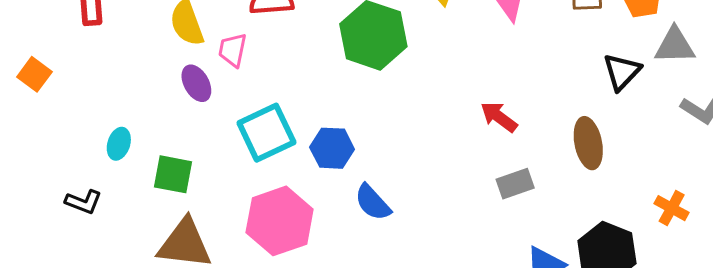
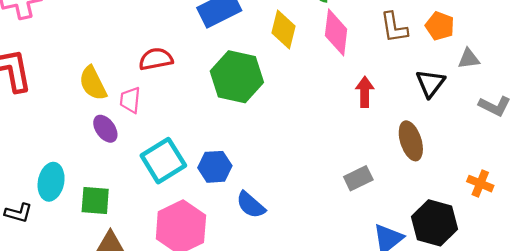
gray triangle: (675, 46) -> (469, 59), size x0.7
red arrow: (499, 117) -> (365, 92), moved, turned 60
cyan ellipse: (119, 144) -> (51, 182), size x1.5
black L-shape: (83, 202) -> (18, 213), moved

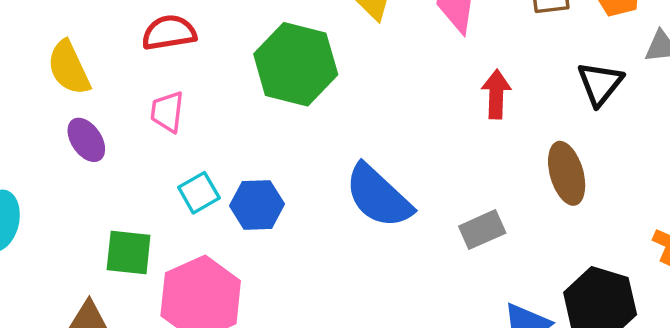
pink trapezoid: (130, 100) -> (167, 112), moved
cyan square: (163, 161) -> (199, 193), moved, size x0.6
green square: (95, 201) -> (129, 252), moved
blue semicircle: (251, 205) -> (378, 196), moved, size x1.5

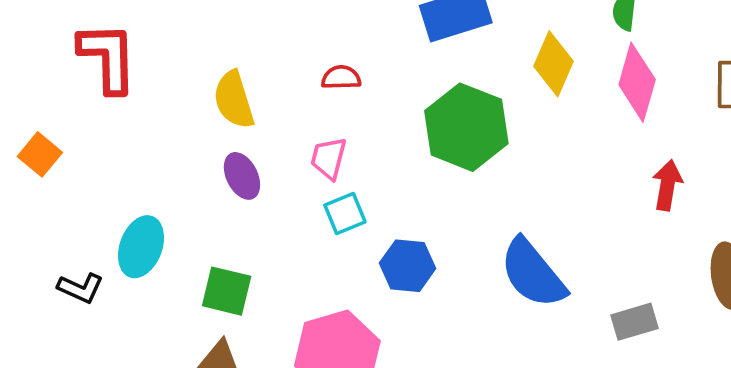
red semicircle: (169, 33) -> (341, 78), size x0.7
cyan square: (199, 193) -> (345, 214), moved
green square: (129, 252) -> (227, 291), moved

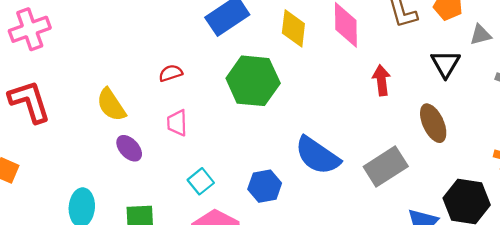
cyan square: (345, 214) -> (201, 181), moved
blue hexagon: (408, 266) -> (265, 186), moved
gray rectangle: (634, 322) -> (386, 167), size x1.5

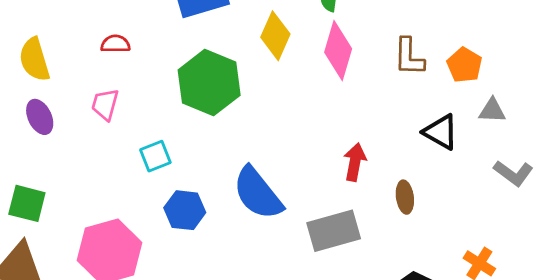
black triangle: (446, 64) -> (441, 132), turned -48
red arrow: (382, 80) -> (355, 162), moved
brown ellipse: (433, 123) -> (405, 197), size x0.7
cyan square: (201, 181) -> (155, 156), moved

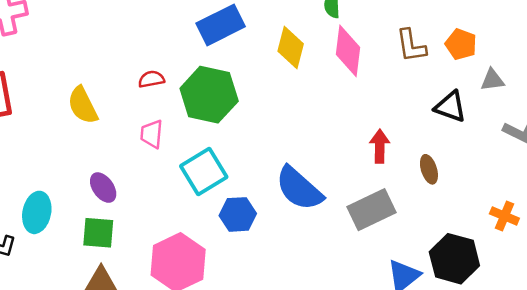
green hexagon: (209, 83) -> (209, 95), moved
purple ellipse: (40, 117) -> (103, 188), moved
cyan square: (155, 156) -> (204, 172), size x1.6

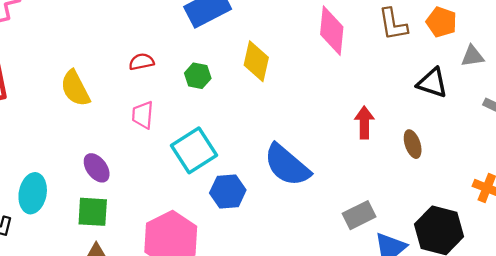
yellow diamond: (291, 47) -> (256, 61), moved
green hexagon: (209, 95) -> (198, 76), size x0.5
gray rectangle: (372, 210) -> (359, 215), moved, size x0.7

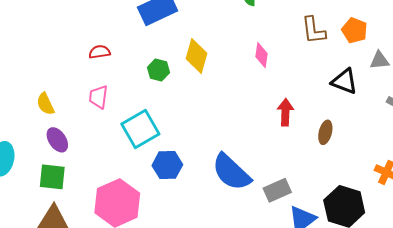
pink diamond: (332, 31) -> (261, 55), moved, size x0.6
green hexagon: (198, 76) -> (158, 70), moved
yellow semicircle: (75, 88) -> (45, 104), moved, size x0.7
brown ellipse: (413, 144) -> (325, 132), turned 30
blue semicircle: (287, 165) -> (231, 172), moved

